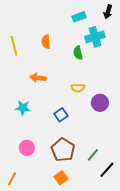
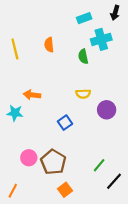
orange arrow: (38, 78) -> (32, 95), moved
cyan star: (23, 108) -> (15, 113), moved
brown pentagon: (63, 150) -> (53, 162), moved

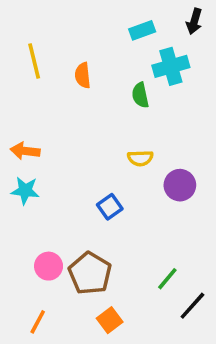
yellow line: (15, 49) -> (34, 61), moved
orange arrow: (32, 95) -> (25, 151), moved
orange line: (13, 191) -> (38, 322), moved

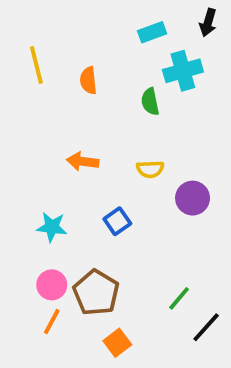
orange arrow: (25, 151) -> (83, 161), moved
cyan star: (25, 191) -> (52, 227), moved
orange line: (38, 322) -> (52, 322), moved

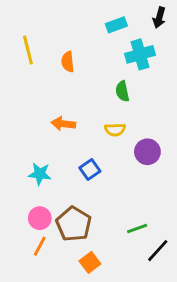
green semicircle: (150, 102) -> (122, 91), moved
green line: (179, 298) -> (137, 228), turned 30

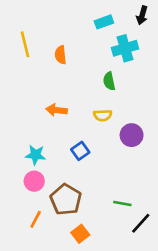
pink circle: (40, 218) -> (34, 181), moved
green line: (137, 228) -> (122, 204), turned 30

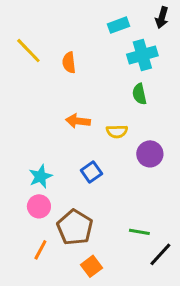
yellow line: (25, 44) -> (28, 51), turned -30
green semicircle: (109, 81) -> (139, 94), moved
orange arrow: (57, 110) -> (78, 121), moved
cyan star: (36, 155) -> (40, 176), turned -30

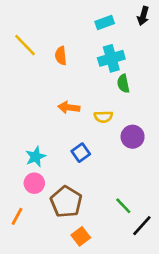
cyan cross: (142, 55) -> (111, 58), moved
green line: (139, 232) -> (123, 206), turned 36
orange line: (40, 250) -> (17, 216), moved

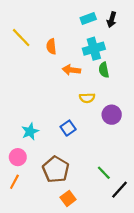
black arrow: (143, 16) -> (112, 20), moved
orange arrow: (69, 107) -> (71, 70), moved
pink circle: (34, 183) -> (18, 157), moved

